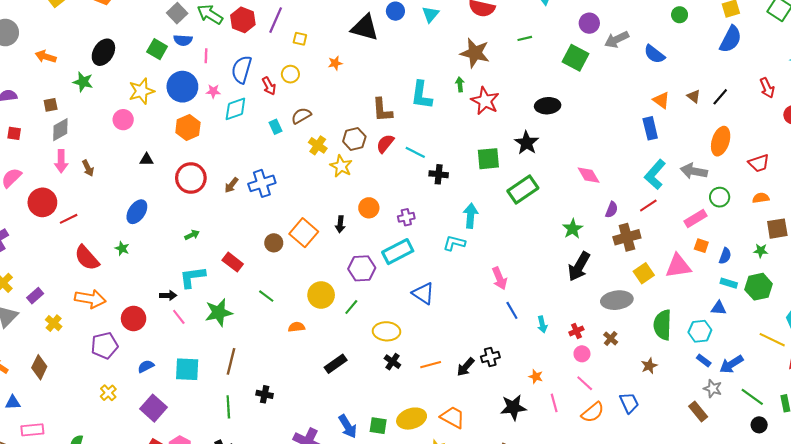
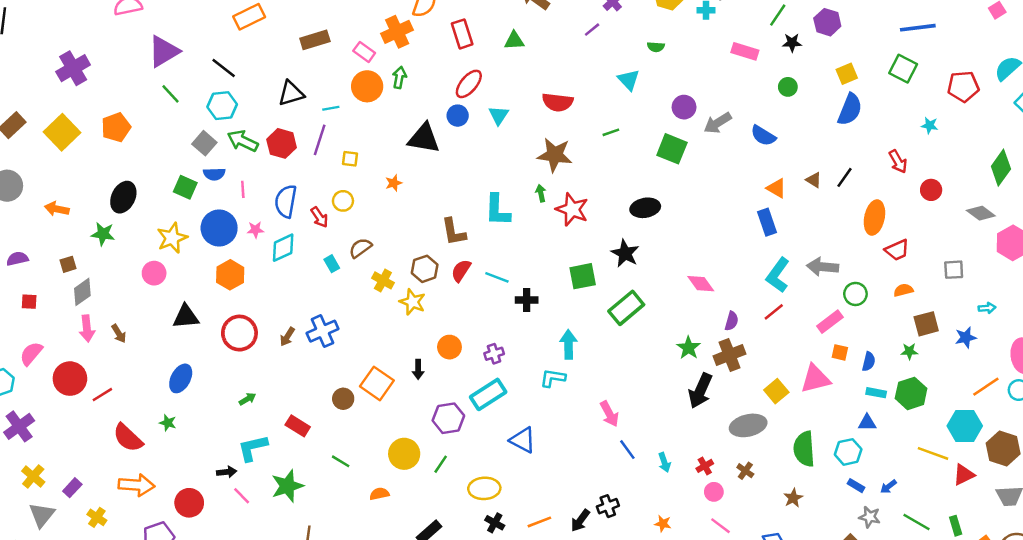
orange ellipse: (721, 141) -> (874, 218), moved
black triangle: (147, 159) -> (186, 317), size x1.6
brown cross: (627, 237) -> (729, 355), moved
blue arrow: (731, 364) -> (888, 487), size x0.6

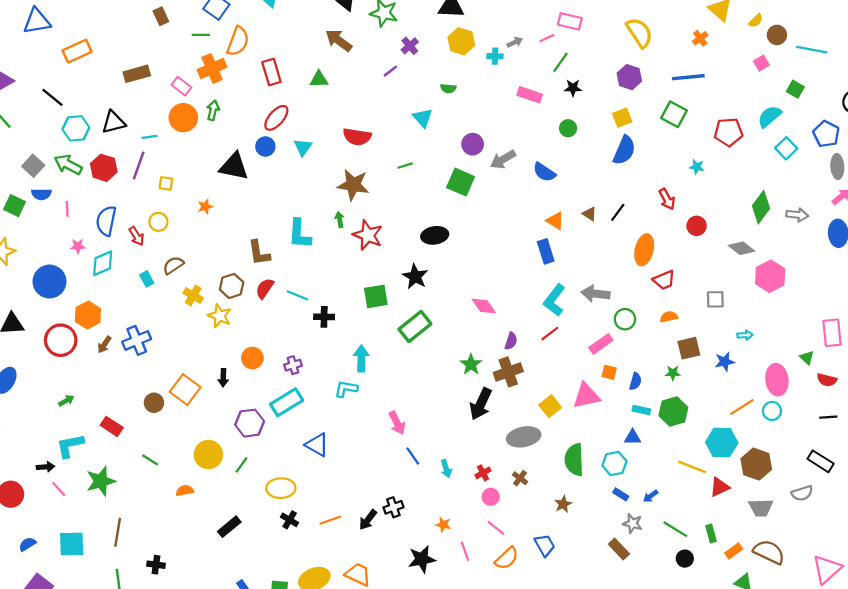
purple hexagon: (827, 22) -> (629, 77), moved
cyan hexagon: (222, 106) -> (76, 128), moved
blue circle: (219, 228) -> (50, 282), moved
orange hexagon: (230, 275) -> (88, 315), moved

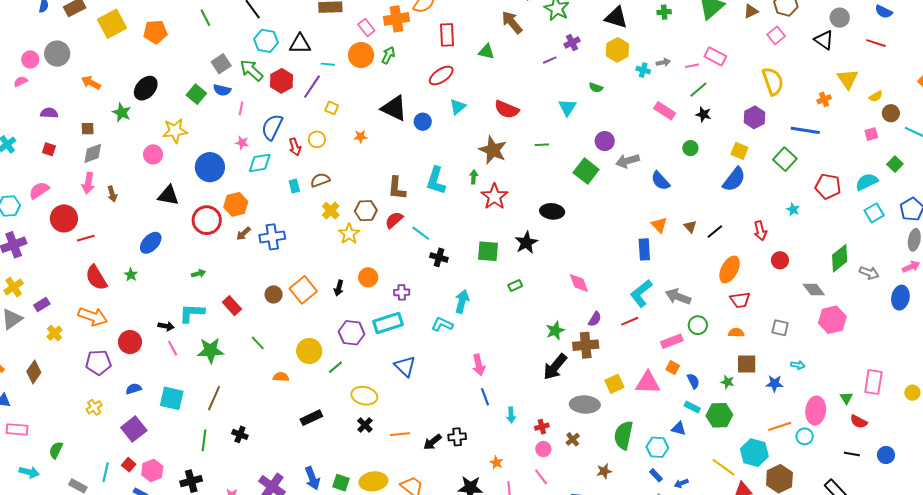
yellow square: (622, 118) -> (739, 151), turned 30
blue circle: (265, 147) -> (423, 122), moved
green rectangle: (415, 326) -> (515, 286), size x0.5
blue semicircle: (635, 381) -> (693, 381), turned -56

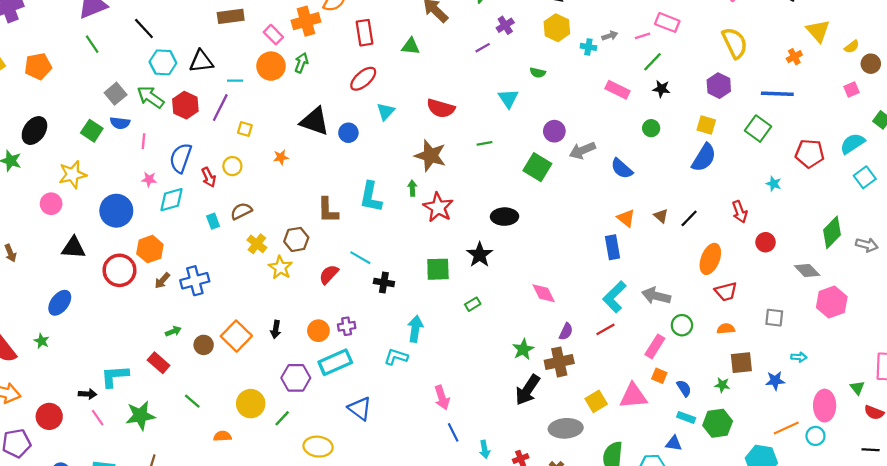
red semicircle: (394, 220) -> (329, 274), moved
green arrow: (198, 274) -> (173, 331), moved
orange circle: (368, 277) -> (318, 331), moved
pink rectangle: (672, 341) -> (655, 346), turned -30

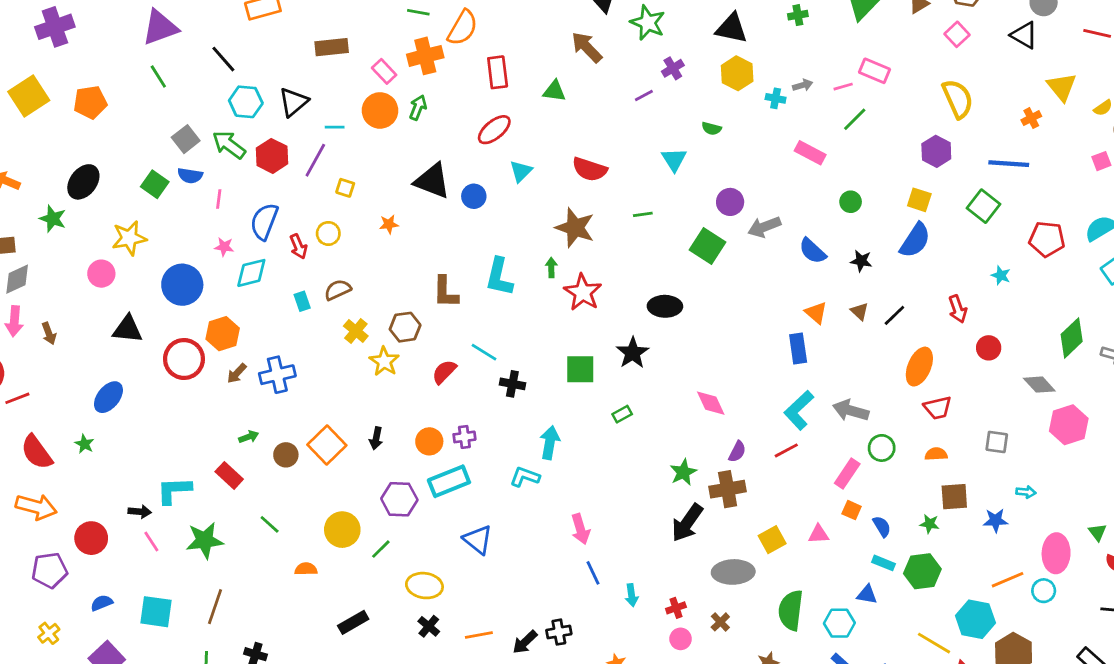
black triangle: (201, 61) -> (293, 102), turned -35
black star: (661, 89) -> (861, 261), moved
pink triangle: (633, 396) -> (819, 534), size x0.6

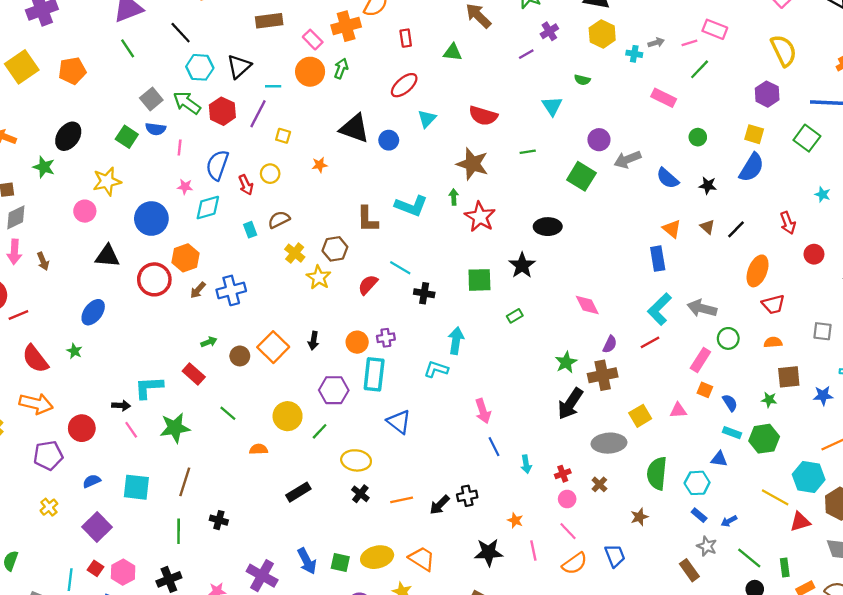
red rectangle: (498, 72) -> (406, 38), size x0.7
cyan L-shape: (499, 277) -> (411, 206), turned -80
cyan rectangle: (449, 481) -> (374, 374), turned -60

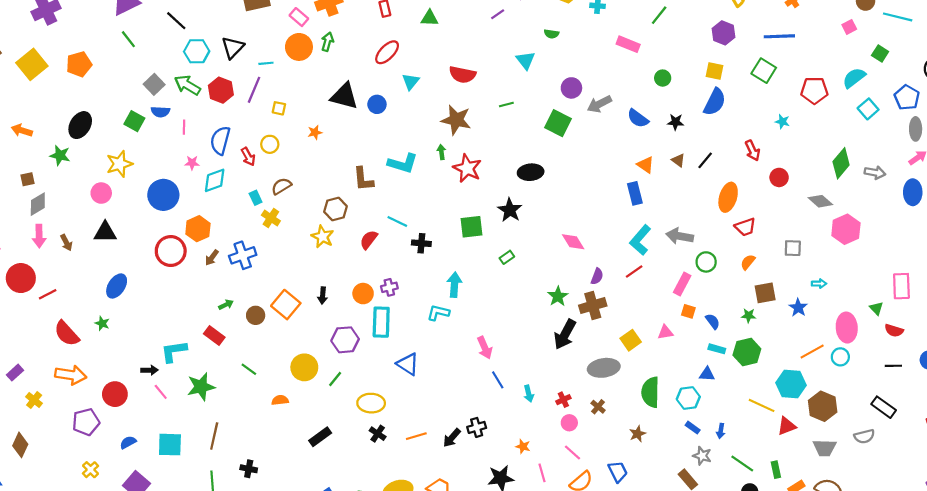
yellow cross: (295, 253) -> (271, 218), moved
black triangle: (107, 256) -> (105, 232), moved
orange semicircle: (773, 342) -> (748, 262), turned -42
blue star: (823, 396) -> (798, 308), turned -30
blue arrow: (729, 521) -> (721, 431), turned -48

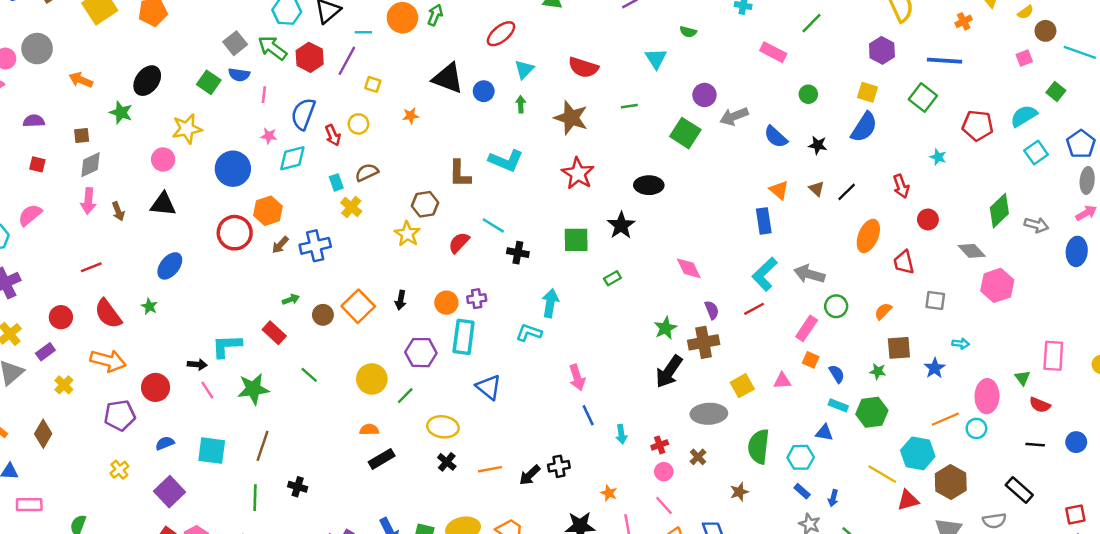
green arrow: (441, 152) -> (521, 104), moved
red trapezoid: (745, 227) -> (904, 262), moved, turned 90
purple semicircle: (597, 276) -> (712, 310), turned -49
red circle: (21, 278) -> (61, 317), moved, size x0.7
orange semicircle: (280, 400) -> (369, 430), moved

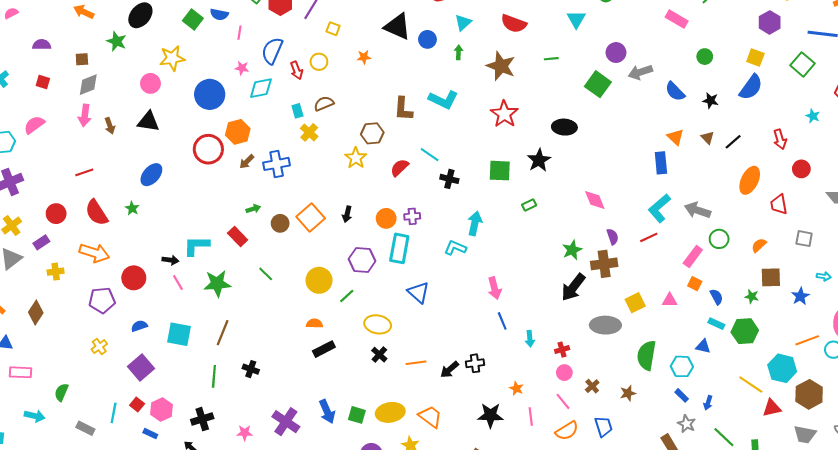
yellow cross: (64, 385) -> (56, 272), turned 35
brown cross: (698, 457) -> (592, 386), moved

